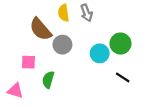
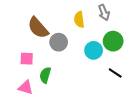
yellow semicircle: (64, 13) -> (79, 20), moved
gray arrow: (87, 13) -> (104, 12), moved
pink triangle: (15, 91) -> (26, 87), moved

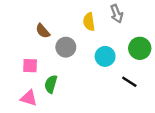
brown semicircle: (38, 28) -> (43, 31), size x0.6
green circle: (113, 41) -> (140, 48), moved

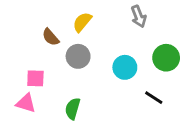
yellow semicircle: (89, 22) -> (82, 22), moved, turned 48
green semicircle: (51, 84) -> (73, 109), moved
pink triangle: (29, 98) -> (26, 103), moved

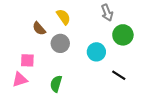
yellow semicircle: (82, 22) -> (63, 17), turned 105
green circle: (166, 58) -> (123, 35), moved
pink triangle: (26, 103) -> (20, 80), turned -35

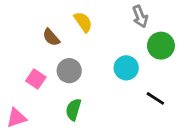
gray circle: (60, 43) -> (69, 71), moved
pink square: (27, 60) -> (36, 79), turned 32
pink triangle: (20, 80) -> (16, 118), moved

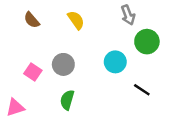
brown semicircle: (51, 37) -> (32, 20), moved

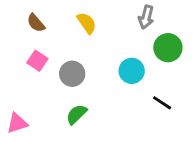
gray arrow: (128, 15) -> (146, 17), turned 36
pink square: (33, 72) -> (37, 61), moved
green semicircle: (67, 100) -> (77, 114), turned 30

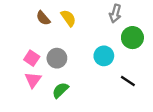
brown semicircle: (36, 23) -> (43, 18), moved
pink square: (37, 61) -> (32, 58), moved
pink triangle: (17, 123) -> (33, 80), moved, turned -36

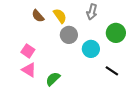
gray arrow: (115, 14) -> (92, 12), moved
gray circle: (57, 58) -> (69, 35), moved
pink triangle: (33, 80) -> (29, 70), turned -35

